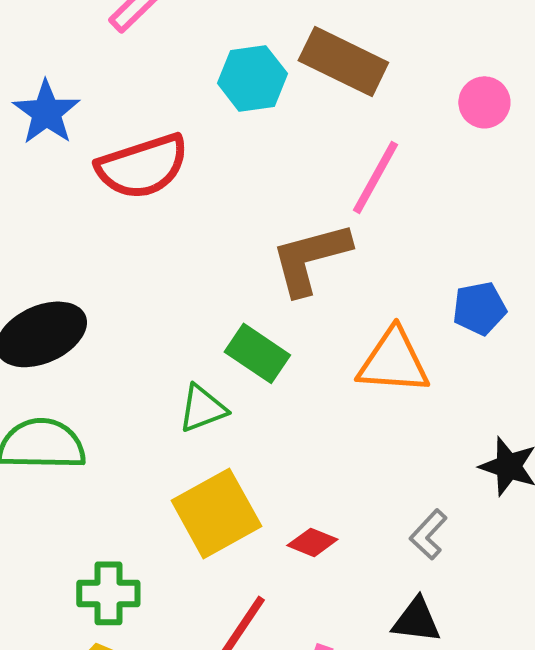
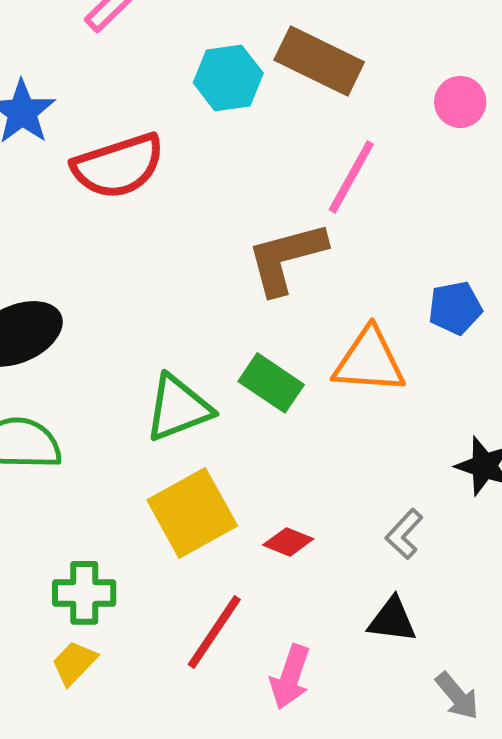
green rectangle: (257, 353) -> (271, 383), moved
green triangle: (202, 408) -> (178, 408), size x1.4

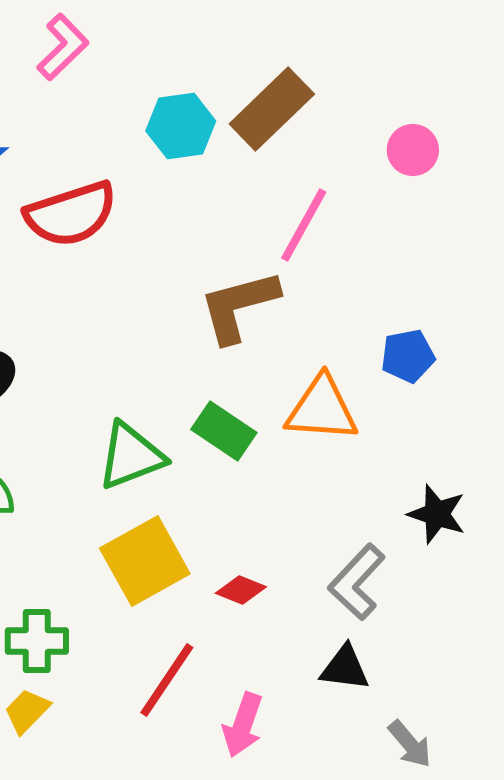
brown rectangle: (319, 61) -> (272, 109), turned -70
gray L-shape: (404, 534) -> (357, 582), size x1.5

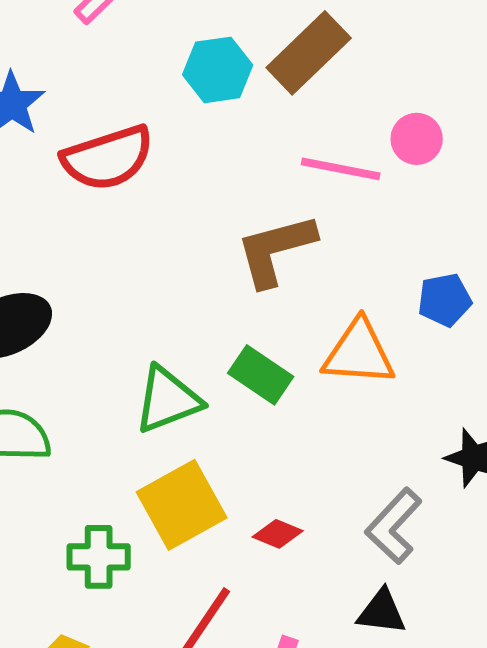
pink circle: (413, 150) -> (417, 139), moved
pink line: (304, 225) -> (341, 169), turned 72
green cross: (37, 641) -> (99, 557), moved

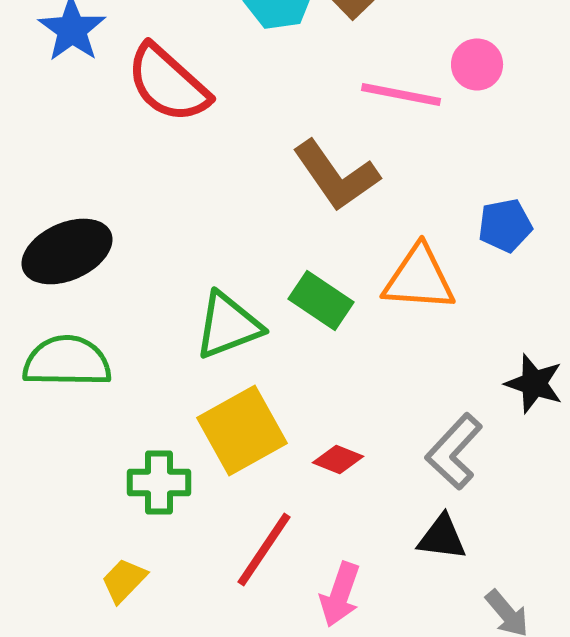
red semicircle: (108, 158) -> (168, 83), turned 60
brown L-shape: (276, 250) -> (336, 175), turned -110

